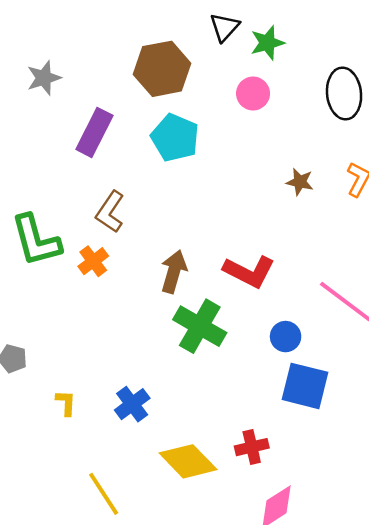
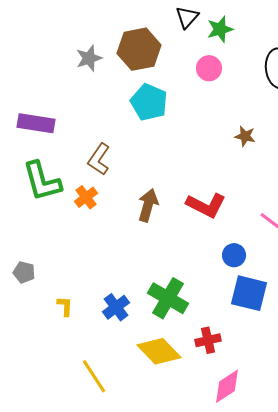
gray star: (44, 78) -> (89, 58), moved
purple rectangle: (94, 132) -> (36, 123), moved, turned 72
green cross: (200, 326) -> (168, 298), moved

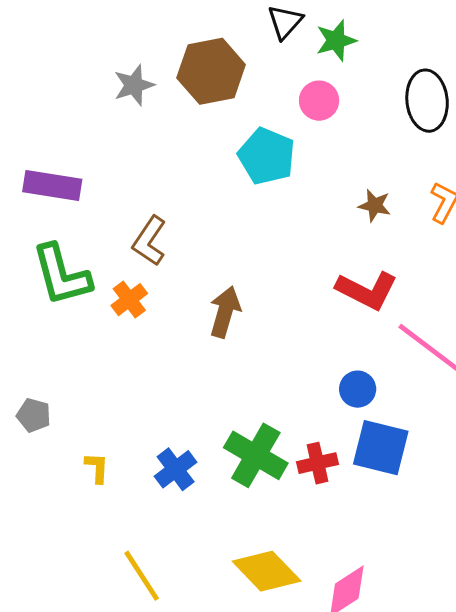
cyan pentagon: (149, 102) -> (267, 156), moved
red L-shape: (206, 205) -> (367, 290), moved
red cross: (208, 340) -> (318, 463), moved
yellow diamond: (159, 351) -> (267, 571), moved

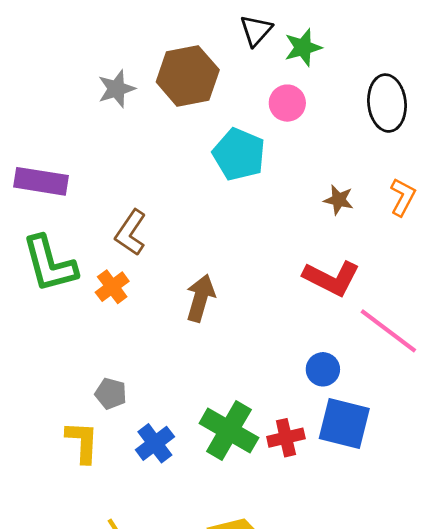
gray pentagon: (34, 415) -> (111, 394), moved
yellow L-shape: (97, 468) -> (82, 442), size x1.5

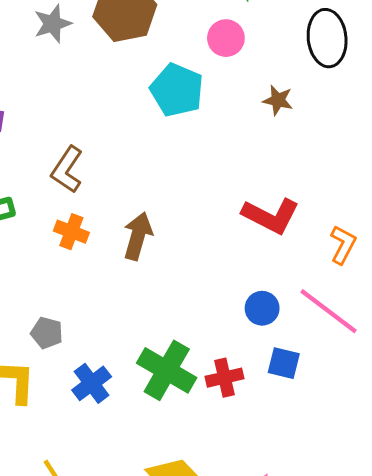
orange L-shape: (403, 197) -> (343, 245), moved
brown star: (339, 200) -> (278, 100), moved
orange cross: (112, 287) -> (71, 232), moved, turned -32
pink line: (388, 331) -> (329, 311), moved
blue square: (344, 423) -> (284, 363), size x0.6

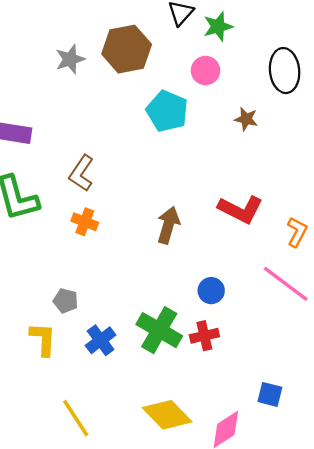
brown arrow: (138, 236) -> (168, 225), moved
blue circle: (262, 308) -> (211, 291), moved
blue square: (284, 363) -> (270, 394), moved

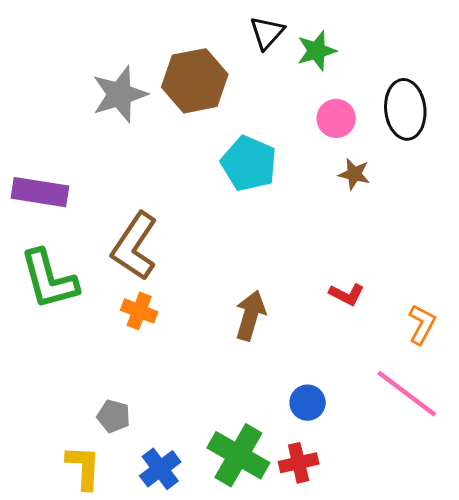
gray star: (70, 59) -> (120, 94), size x1.4
pink circle: (206, 71) -> (336, 118), moved
brown L-shape: (81, 173) -> (135, 246), size x1.4
red L-shape: (241, 209) -> (347, 294), size x0.6

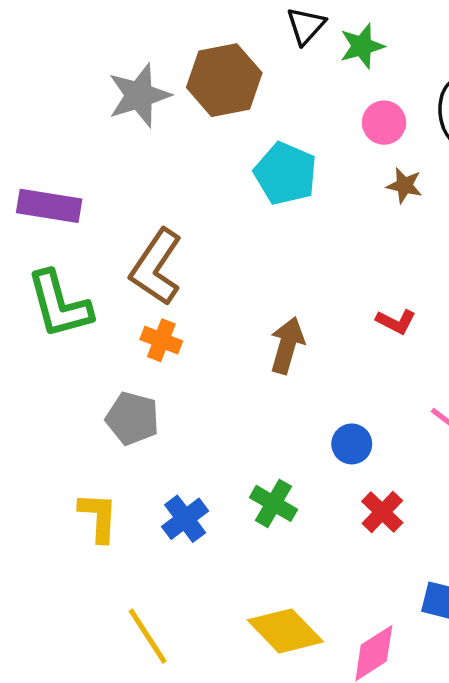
gray pentagon: (114, 416) -> (132, 418), moved, size x1.4
green cross: (238, 455) -> (273, 503), size x0.7
red cross: (299, 463) -> (382, 512), moved, turned -33

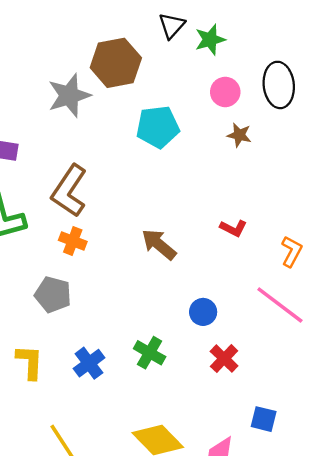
gray star: (139, 95) -> (69, 95), moved
cyan pentagon: (285, 174) -> (158, 127), turned -30
brown arrow: (287, 345) -> (159, 244), turned -66

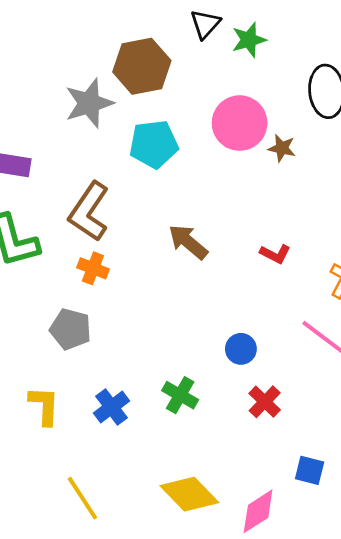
pink circle: (225, 92) -> (240, 123), moved, size x1.6
cyan pentagon: (158, 127) -> (154, 144), moved
brown arrow: (159, 244) -> (188, 242), moved

